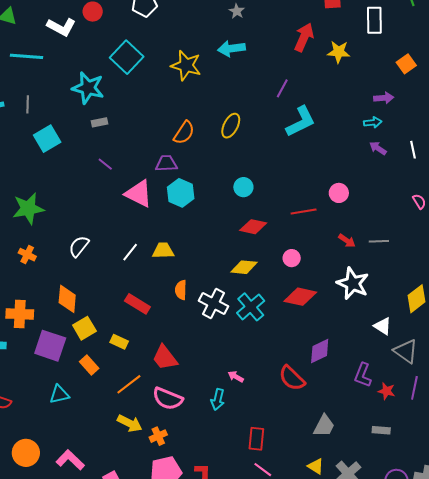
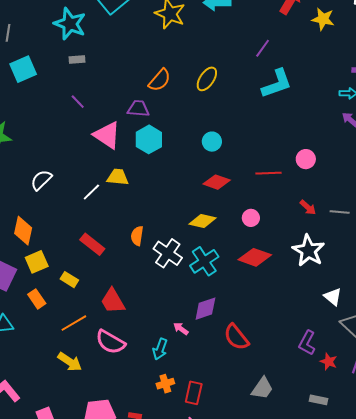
yellow trapezoid: (163, 251) -> (118, 177), moved
purple diamond: (320, 351) -> (205, 309), moved
orange cross: (158, 436) -> (165, 384), moved

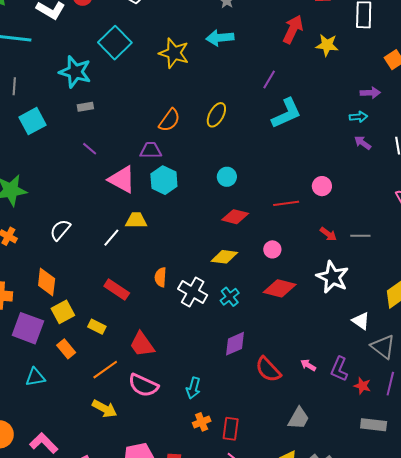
cyan cross: (204, 261) -> (230, 297), size x0.7
pink arrow: (181, 329) -> (308, 365), moved
gray rectangle: (319, 400) -> (374, 425), moved, size x1.4

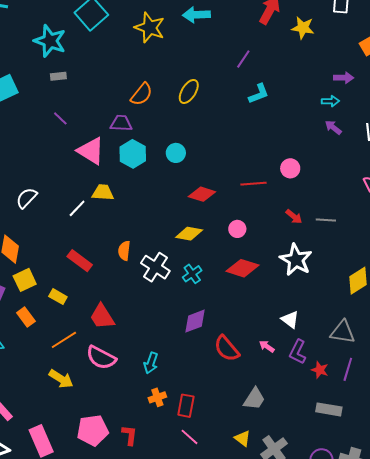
cyan L-shape: (286, 113) -> (259, 94), size x0.7
cyan circle: (227, 177) -> (176, 153), moved
white triangle: (361, 321) -> (290, 320), moved
gray triangle: (383, 347) -> (343, 332), turned -32

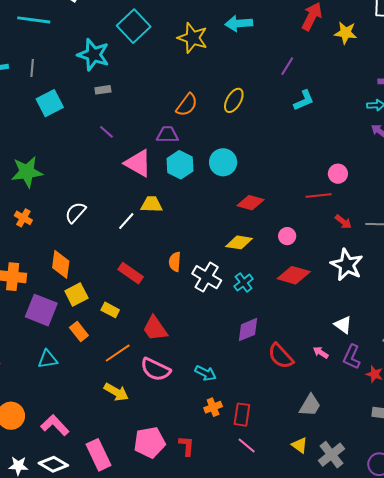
cyan circle: (176, 153) -> (223, 162), size x1.4
red line: (253, 184) -> (319, 195), moved
cyan arrow: (151, 363) -> (205, 373), turned -80

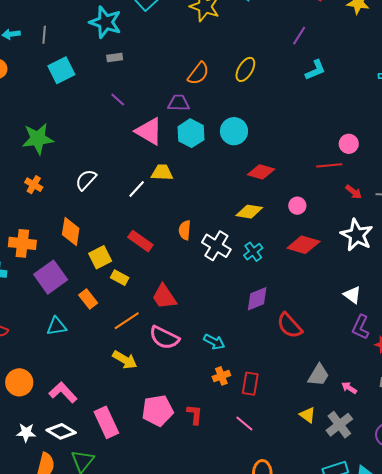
yellow square: (76, 295) -> (100, 257), moved
purple square: (41, 310) -> (51, 277), turned 32
pink arrow: (321, 352) -> (349, 388), moved
pink line: (247, 446) -> (244, 423), moved

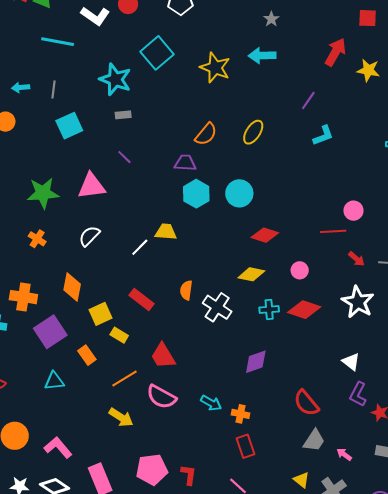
pink triangle: (149, 131) -> (92, 186), moved, turned -40
cyan cross: (253, 252) -> (269, 309), moved, turned 30
red semicircle: (290, 325) -> (306, 403), moved
orange cross: (221, 376) -> (241, 414), moved, turned 30
red rectangle: (250, 384) -> (245, 446), turned -30

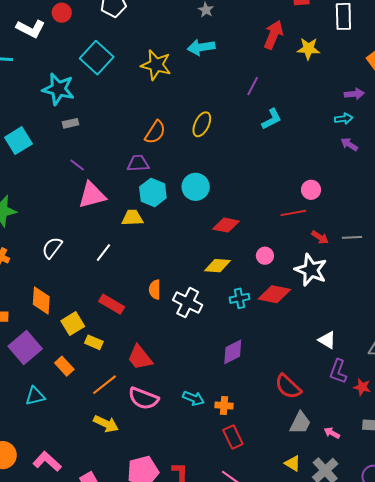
pink triangle: (92, 186) -> (92, 195), moved
yellow trapezoid: (166, 232) -> (132, 218), moved
white star: (358, 302) -> (311, 270), moved

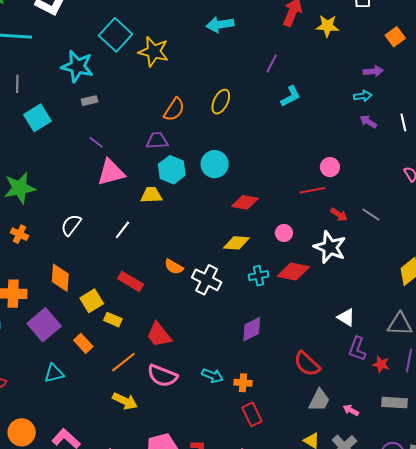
yellow star: (156, 65) -> (154, 52), moved
gray line: (352, 237) -> (371, 215), turned 36
orange semicircle: (155, 289) -> (174, 267), turned -60

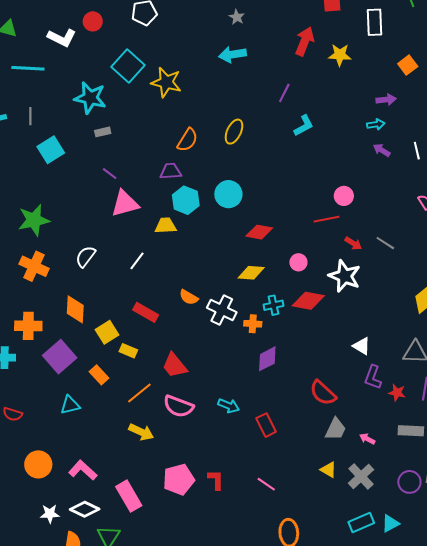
orange cross: (19, 234) -> (34, 266), size x1.6
orange cross: (243, 383) -> (253, 324), moved
red rectangle: (252, 414) -> (266, 425), moved

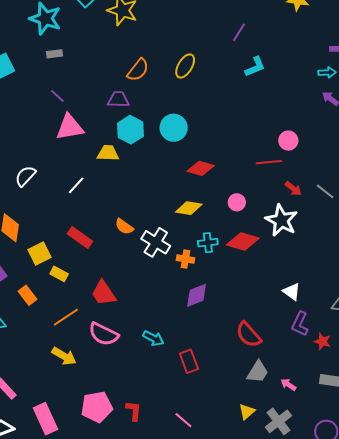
yellow triangle: (328, 470) -> (247, 412), turned 42

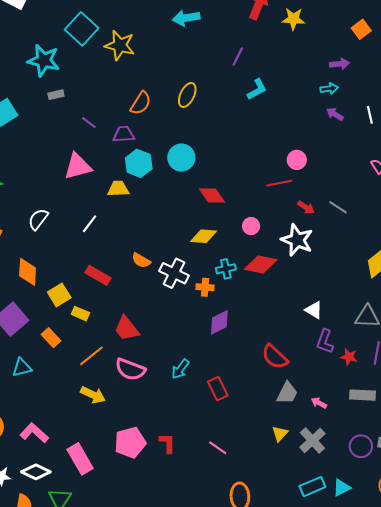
purple line: (57, 96) -> (89, 123), moved
red diamond: (201, 168) -> (212, 196), turned 44
cyan arrow: (153, 338) -> (180, 369), turned 105

